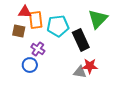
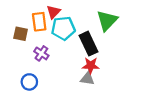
red triangle: (25, 12) -> (53, 12), moved, turned -48
blue circle: (30, 65) -> (29, 82), moved
red star: (90, 66) -> (91, 65), moved

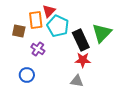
green triangle: (107, 21) -> (102, 33), moved
cyan pentagon: (63, 28) -> (58, 26), turned 30
gray triangle: (87, 79) -> (77, 81), moved

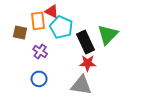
red triangle: (49, 11) -> (52, 11), turned -48
blue circle: (27, 75) -> (39, 79), moved
gray triangle: (77, 81) -> (81, 85), size x1.5

